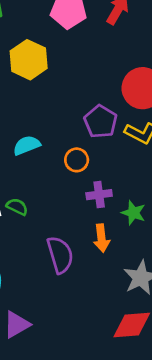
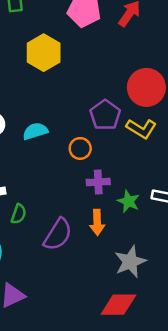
green semicircle: (17, 207) -> (19, 214), moved, turned 78
purple semicircle: (60, 255) -> (58, 234), turned 44

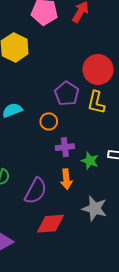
yellow L-shape: (141, 129) -> (96, 102), turned 75
gray star: (130, 262) -> (95, 209), turned -30
red diamond: (118, 305) -> (50, 224), moved

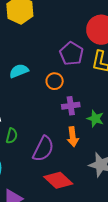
red diamond: (50, 224) -> (58, 180), turned 48

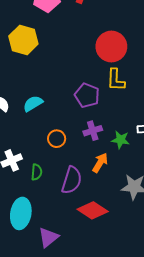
purple pentagon: (71, 54) -> (87, 95), moved
orange circle: (55, 81) -> (57, 139), moved
orange arrow: (73, 137) -> (100, 163), turned -132

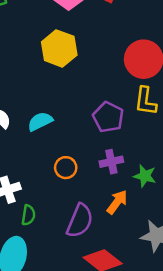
yellow hexagon: (23, 40) -> (59, 48), moved
green semicircle: (37, 172) -> (28, 215), moved

